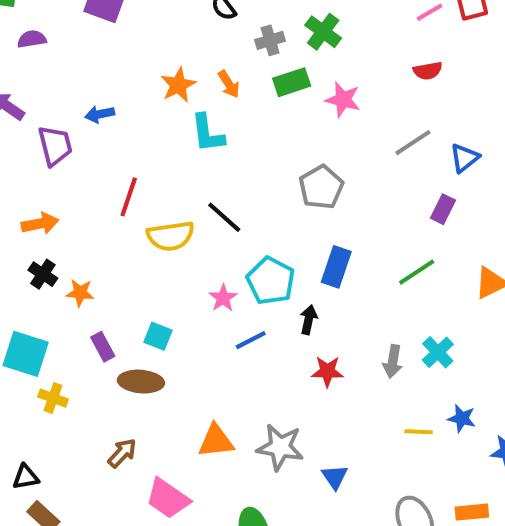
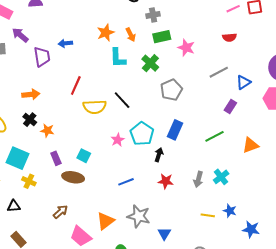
green cross: (323, 32) -> (150, 63), moved
blue line: (251, 340) -> (126, 182), moved
orange triangle: (216, 441) -> (106, 221), moved, turned -36
black triangle: (26, 477) -> (14, 206), moved

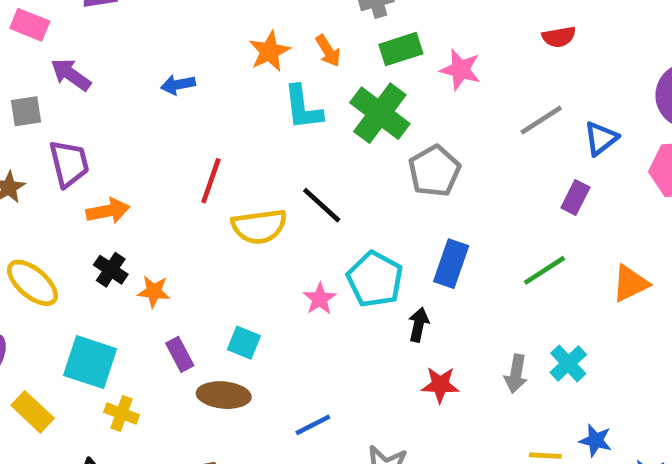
purple trapezoid: (42, 57) -> (69, 164), moved
green cross: (150, 63) -> (380, 113), size x1.4
blue line: (126, 182) -> (313, 425), moved

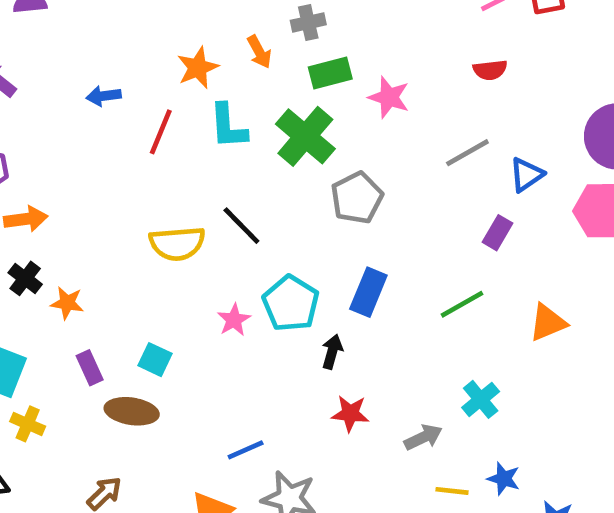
orange arrow: (328, 51) -> (259, 52), moved
red line: (211, 181) -> (161, 132), moved
gray arrow: (516, 374) -> (423, 437), moved, turned -129
blue line: (313, 425) -> (246, 450), moved

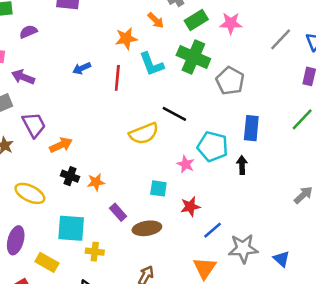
orange star: (198, 68) -> (126, 38), turned 30
cyan square: (155, 360) -> (158, 188), moved
red star: (350, 413) -> (190, 207), moved

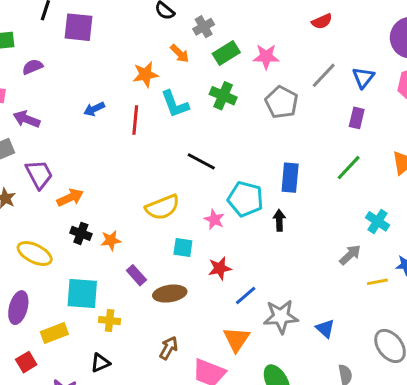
green cross: (193, 57) -> (223, 96), size x0.7
gray pentagon: (230, 81) -> (282, 102), moved
yellow semicircle: (144, 133) -> (162, 207), moved
yellow rectangle: (47, 262) -> (54, 333), turned -50

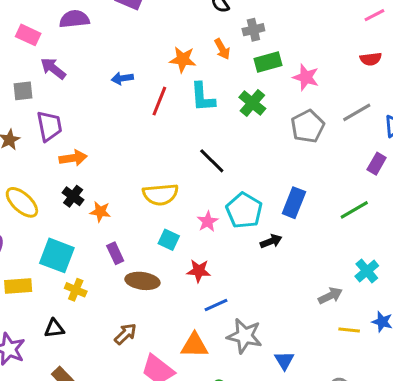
purple semicircle: (33, 67) -> (74, 19), size x1.4
black arrow: (279, 220) -> (271, 241), turned 54
orange triangle: (237, 339) -> (194, 345), turned 40

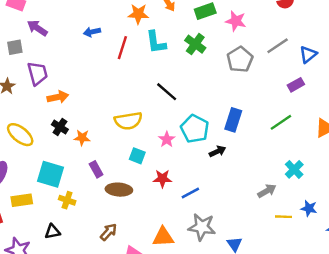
purple rectangle: (377, 164) -> (296, 85), turned 35
blue line: (216, 305) -> (190, 193), moved

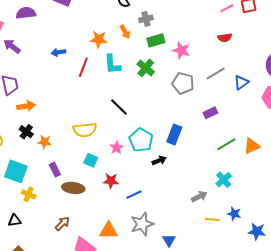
gray pentagon: (240, 59) -> (183, 83), turned -30
purple rectangle: (296, 85) -> (210, 113), moved
green line: (281, 122) -> (226, 144), moved
gray star: (202, 227) -> (142, 224), turned -30

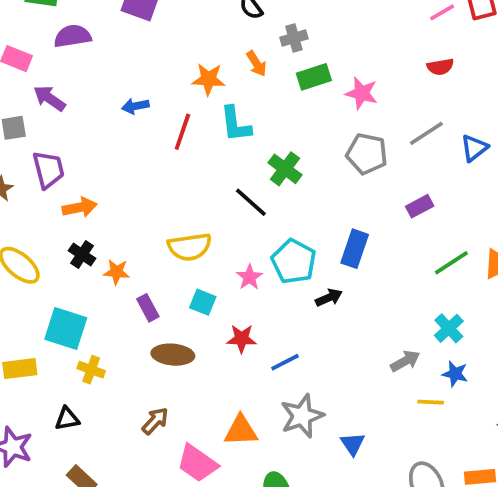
green cross: (146, 68) -> (285, 169), moved
purple rectangle: (55, 170) -> (148, 308), moved
blue star: (234, 214) -> (455, 374), moved

